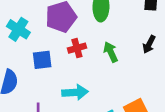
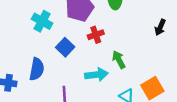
green arrow: (111, 52) -> (119, 60), moved
blue square: (42, 60) -> (65, 47), turned -36

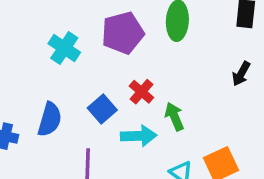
red cross: (96, 35) -> (141, 92), moved, turned -35
blue square: (65, 47) -> (102, 109), moved

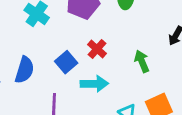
green arrow: (174, 117) -> (142, 61), moved

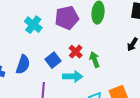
green arrow: (142, 61) -> (95, 60), moved

